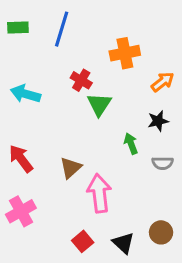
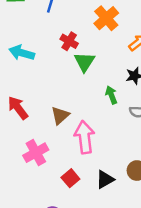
orange cross: (125, 53) -> (106, 18), turned -30
pink cross: (21, 211) -> (36, 153), moved
black triangle: (123, 243) -> (105, 179), turned 48

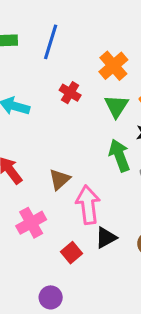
green triangle: (84, 62) -> (116, 106), moved
green arrow: (111, 95) -> (119, 155), size x1.5
black triangle: (105, 179) -> (106, 238), moved

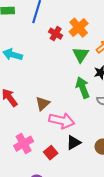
red cross: (70, 93) -> (56, 34), moved
pink arrow: (88, 205) -> (62, 121), turned 110
pink cross: (31, 223) -> (24, 144), moved

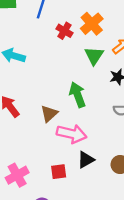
green arrow: (83, 88) -> (78, 95), moved
pink cross: (24, 144) -> (17, 175), moved
red square: (51, 153) -> (59, 172), turned 32

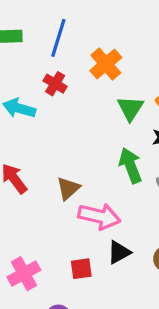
orange cross: (92, 24) -> (106, 64), moved
red cross: (64, 31) -> (55, 84), moved
green arrow: (78, 95) -> (130, 166), moved

